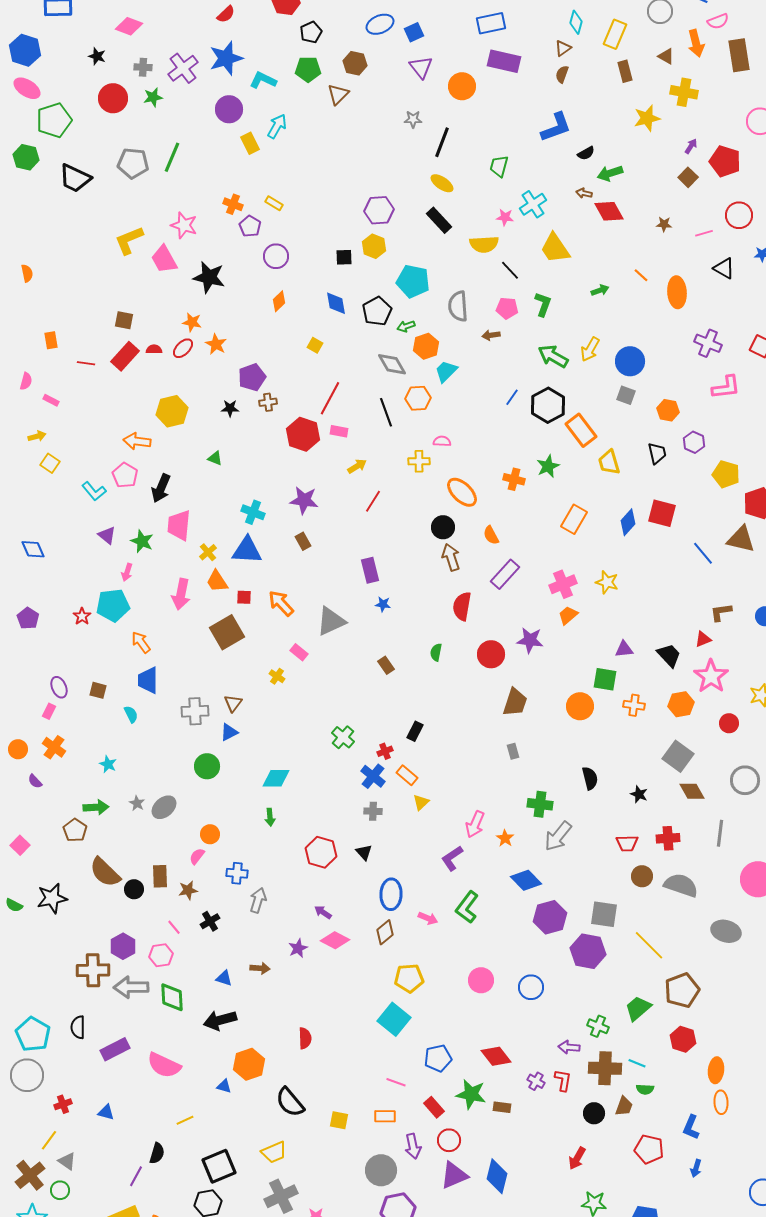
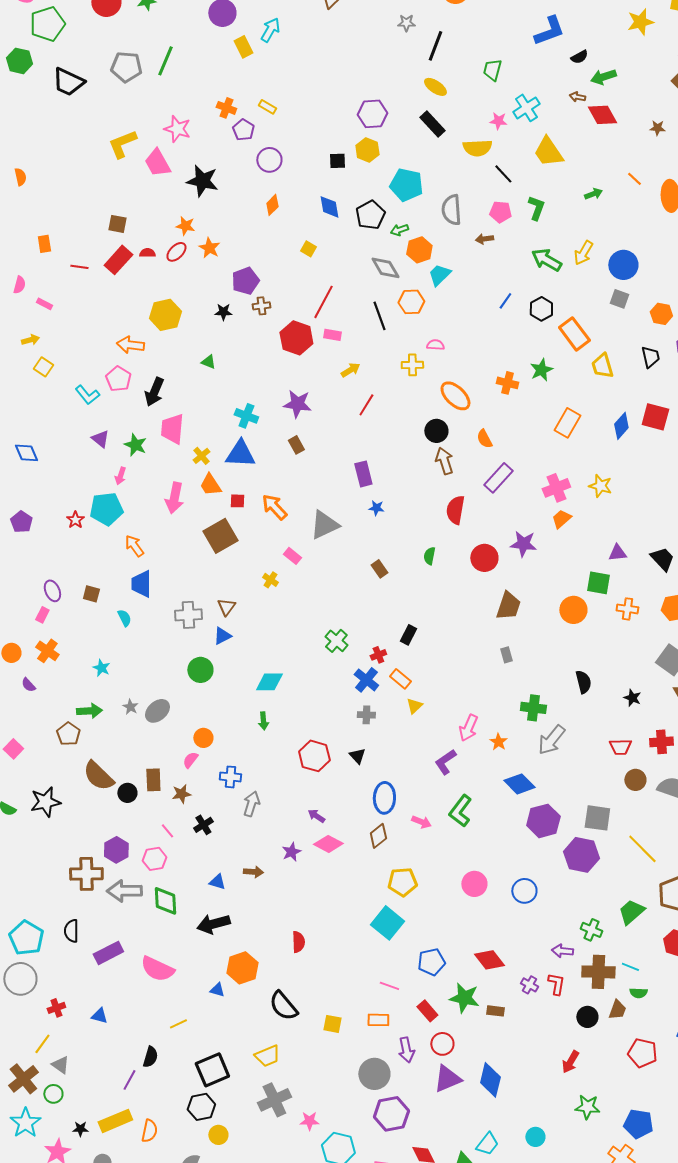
black hexagon: (548, 405) -> (541, 309), size x0.7

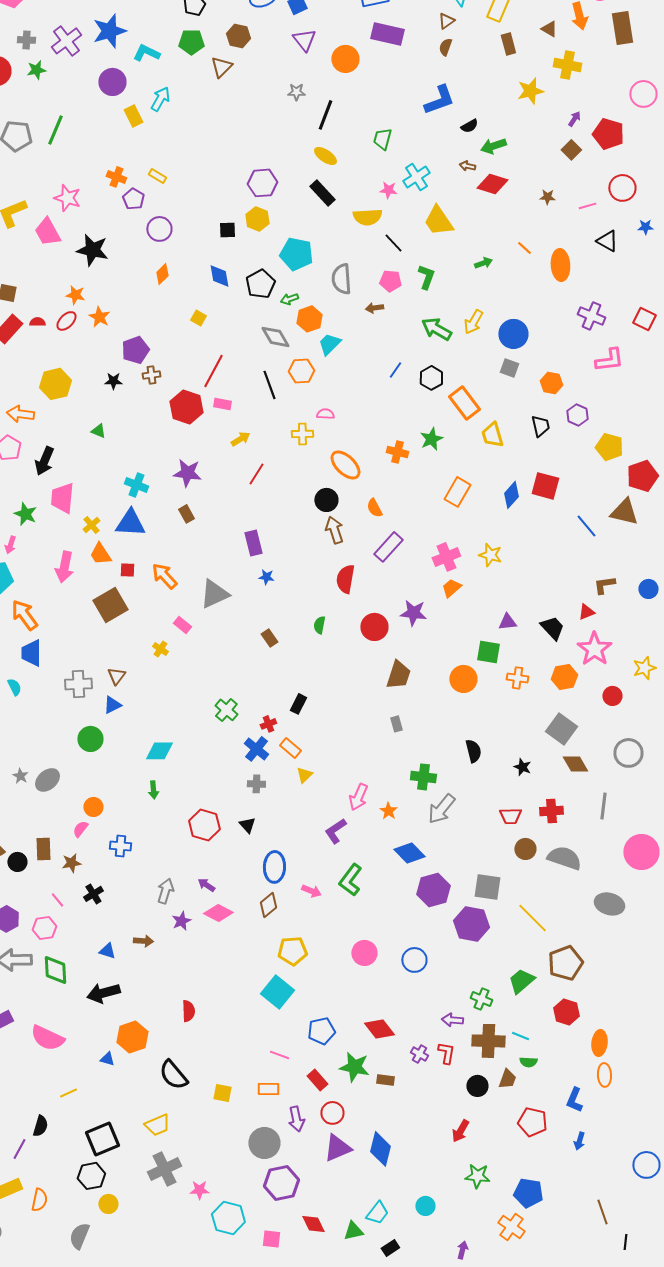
red diamond: (602, 115) -> (492, 184), turned -44
orange arrow: (134, 546) -> (24, 615), size x1.4
gray arrow: (251, 804) -> (165, 891), moved

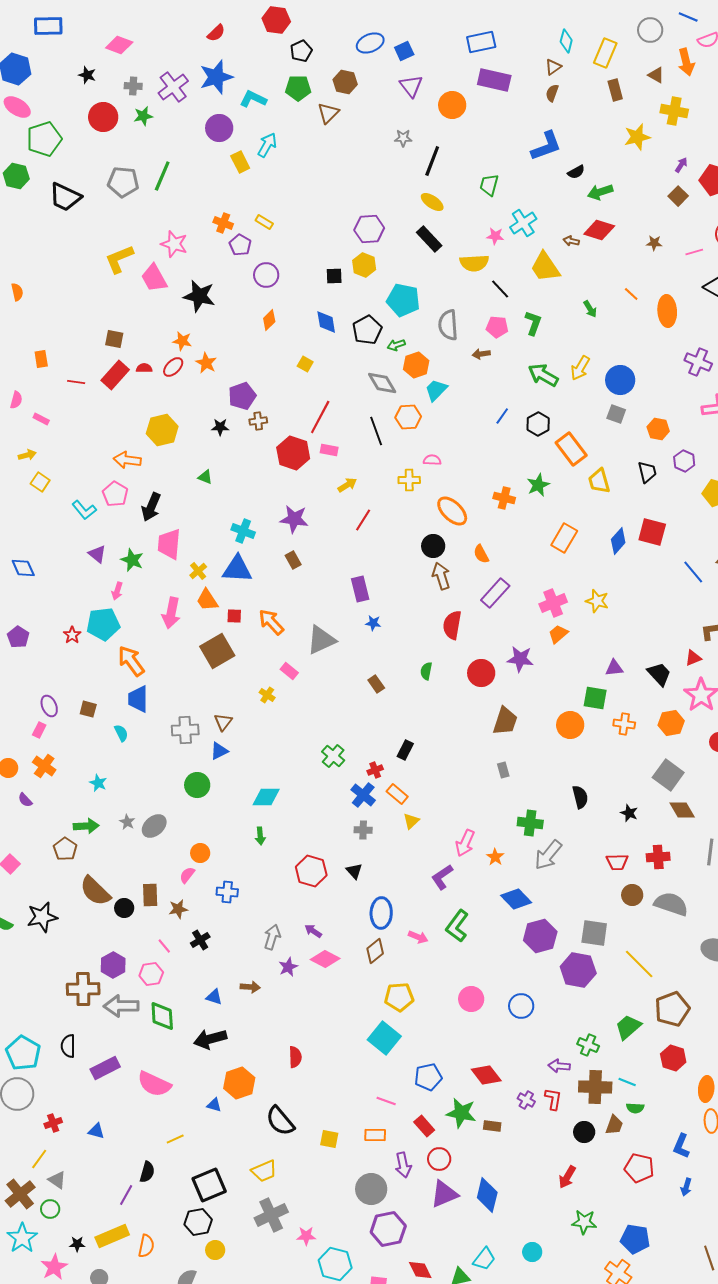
brown arrow: (467, 166) -> (571, 241), moved
green arrow: (483, 263) -> (590, 309), turned 78

